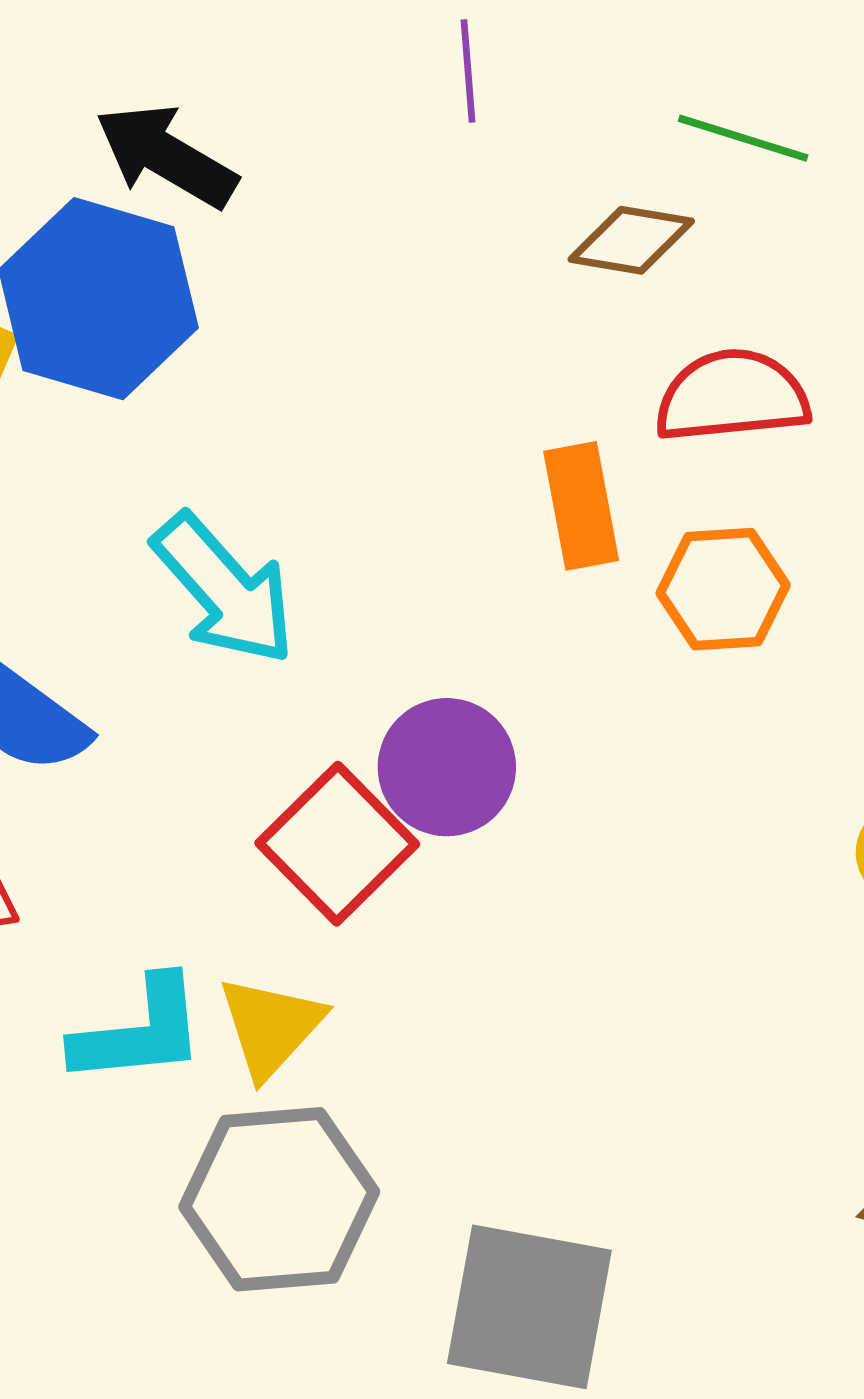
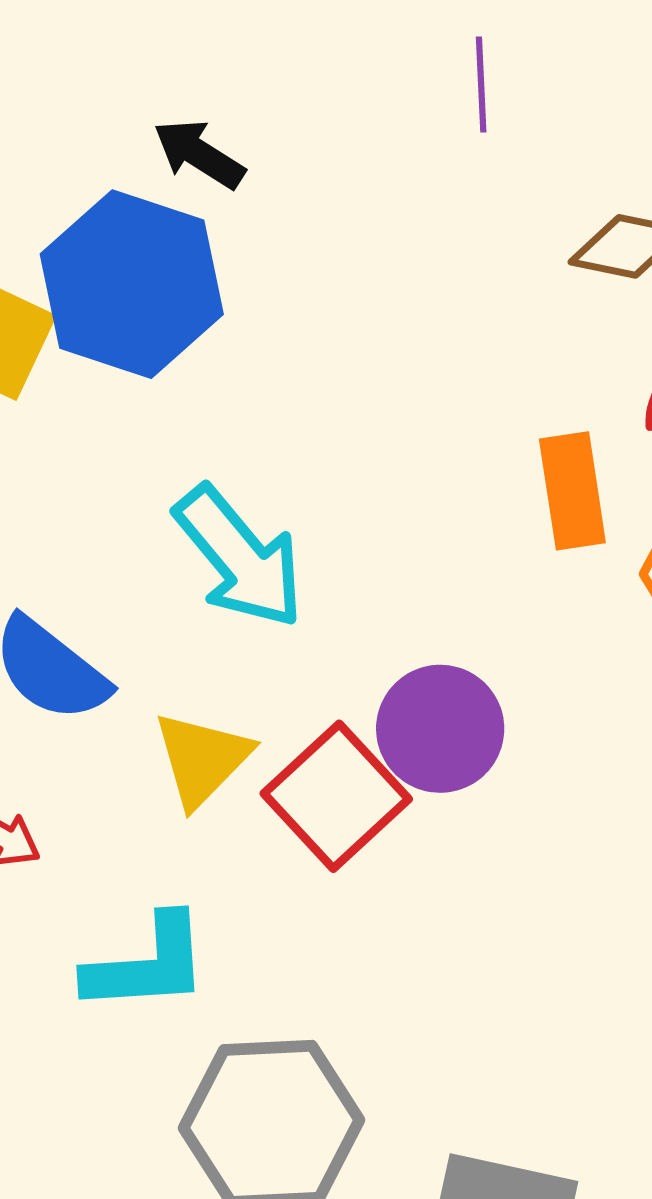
black arrow: (166, 156) -> (199, 154), size x0.7
yellow triangle: (271, 1027) -> (202, 759), moved

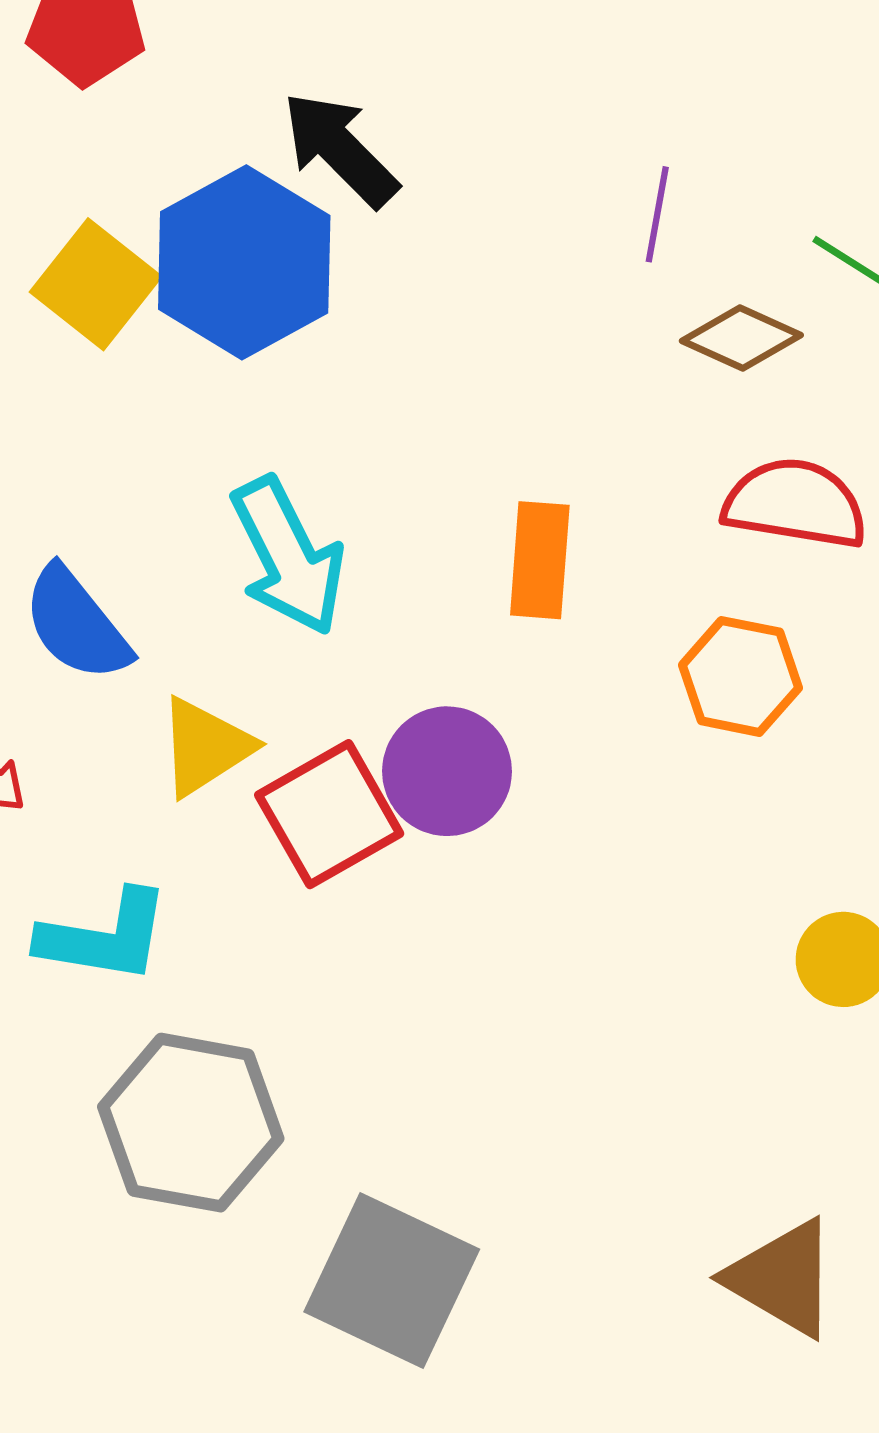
purple line: (481, 84) -> (657, 214), moved
black arrow: (199, 154) -> (340, 149), size x1.4
orange rectangle: (572, 491) -> (540, 560), moved

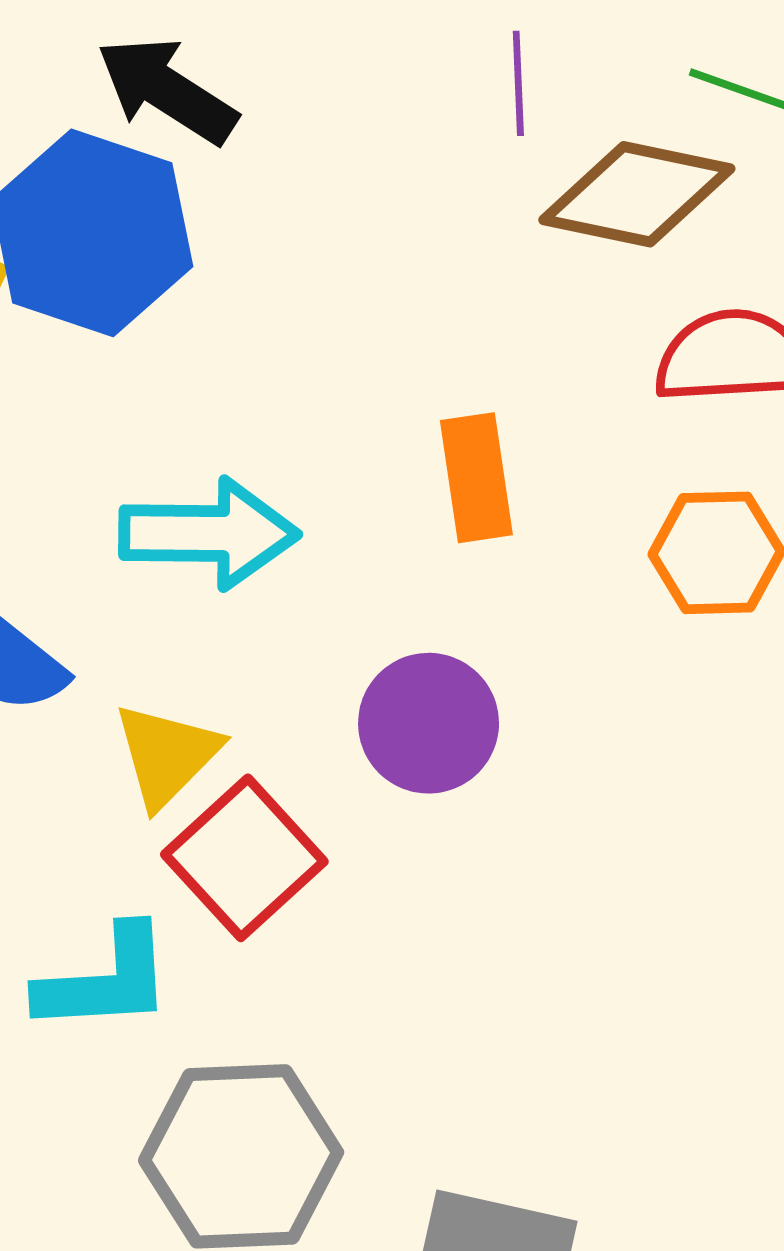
brown diamond: (741, 338) -> (637, 194), size x1.5
cyan arrow: (288, 556) -> (209, 533), turned -50
red square: (329, 814) -> (244, 858), moved

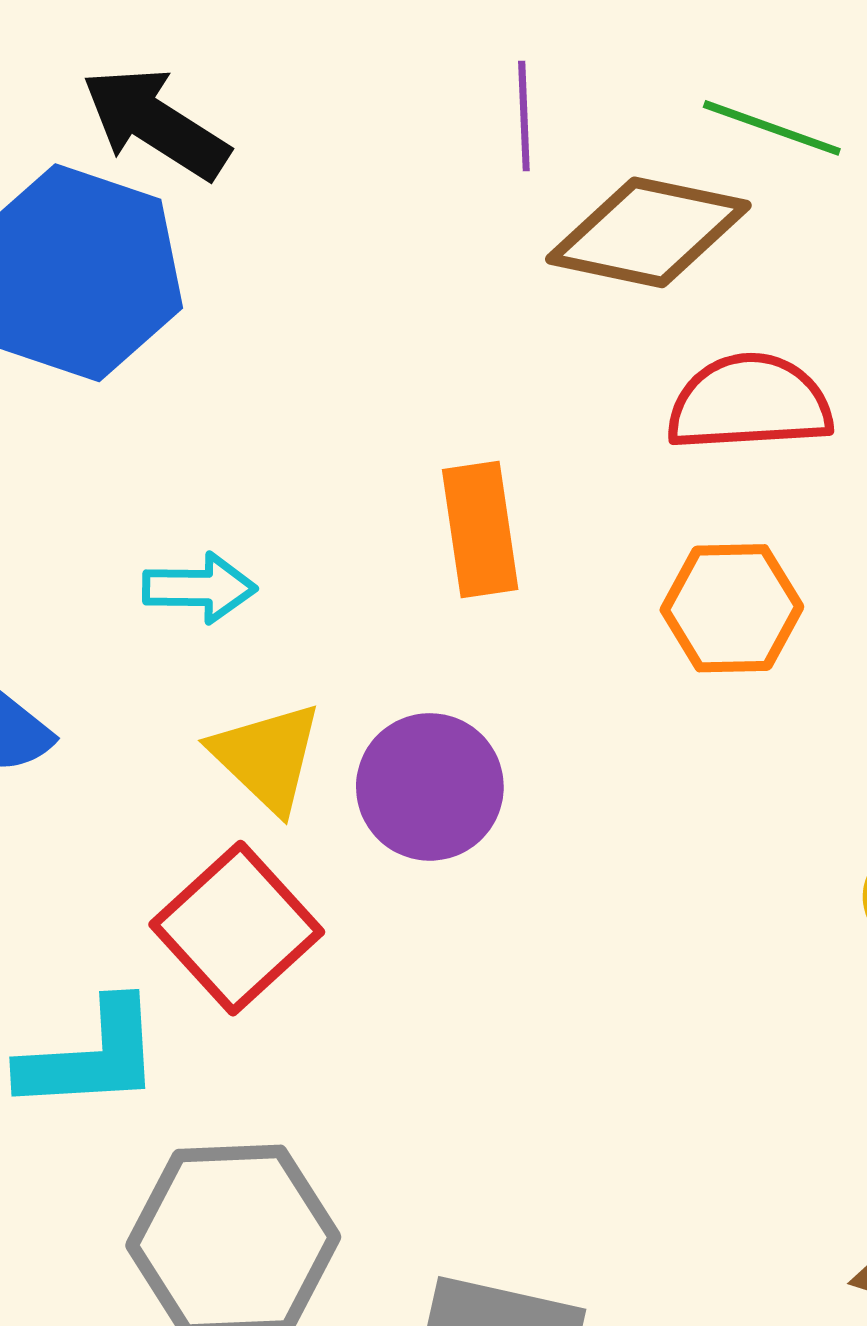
cyan arrow: (209, 533) -> (200, 588), size x0.6
yellow triangle: (167, 755) -> (267, 757), moved, turned -31

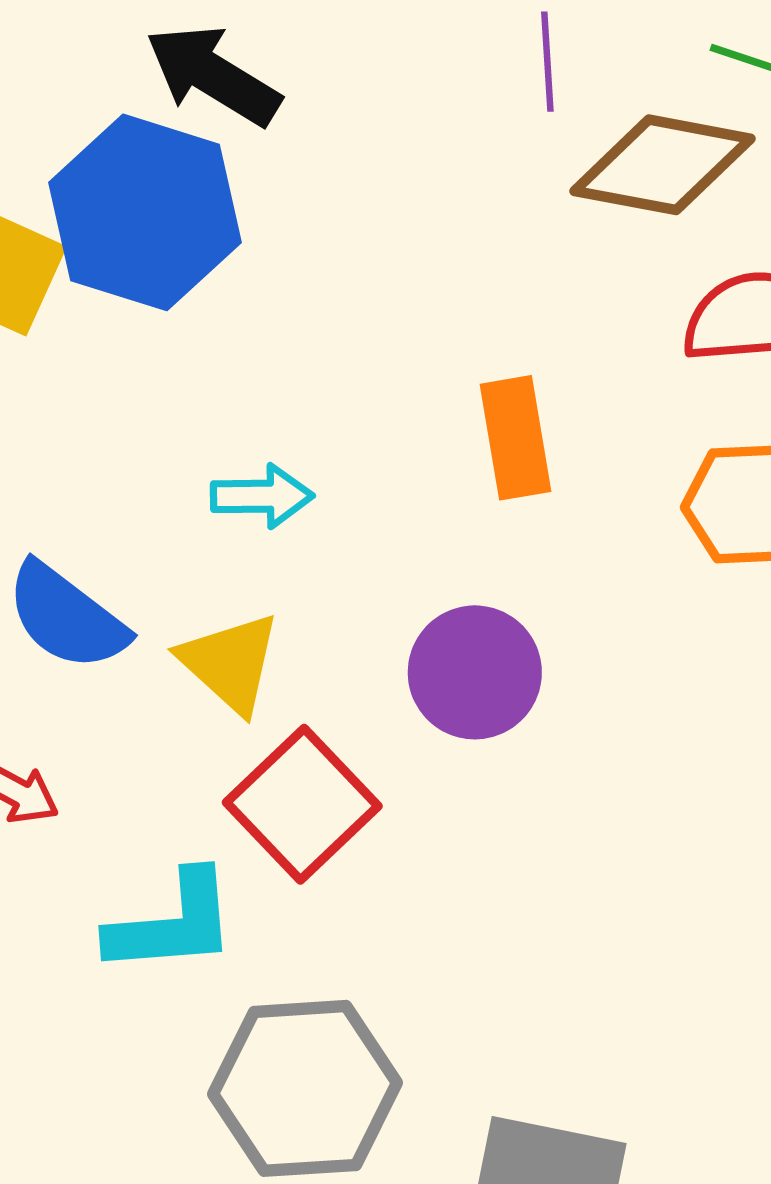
yellow triangle: (267, 757) -> (230, 663), moved

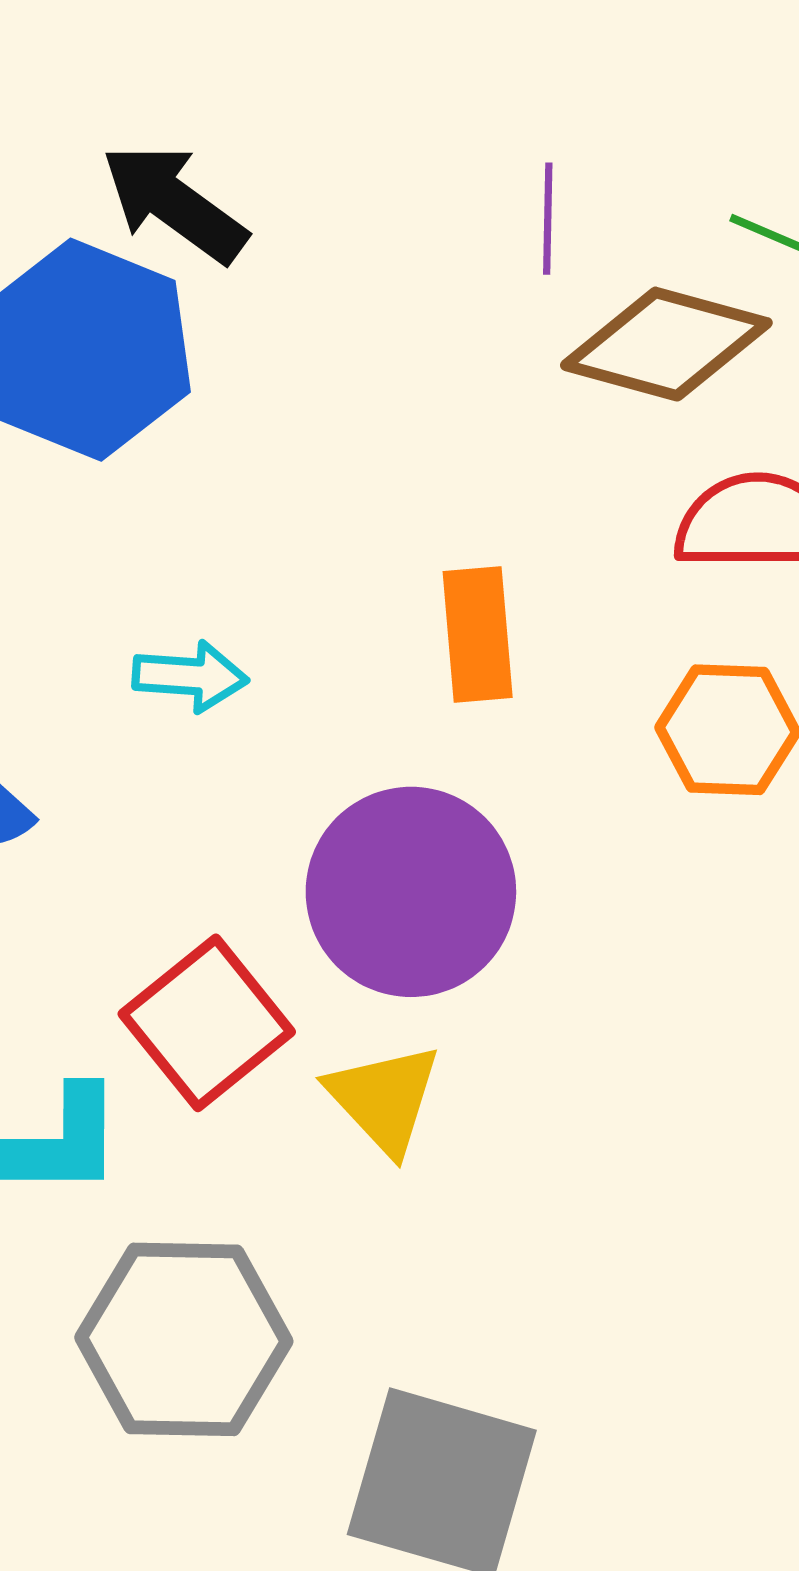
yellow triangle: (230, 663) -> (384, 1099), moved
purple circle: (475, 672) -> (411, 892), size x1.4

